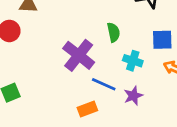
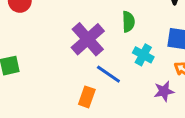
purple star: (133, 96) -> (164, 91), moved
orange rectangle: (87, 109) -> (87, 97), turned -60

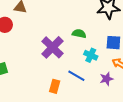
green semicircle: (128, 22) -> (79, 34), turned -72
blue line: (108, 74) -> (76, 76), moved

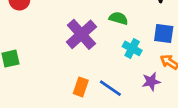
blue line: (76, 76) -> (110, 88), moved

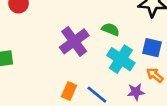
cyan cross: (132, 48) -> (121, 59), size x1.5

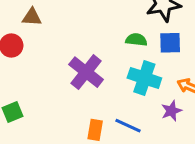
green semicircle: (111, 29) -> (136, 40), moved
blue square: (152, 48) -> (170, 43), moved

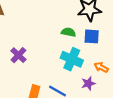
purple cross: (86, 72) -> (18, 55), moved, size x0.7

